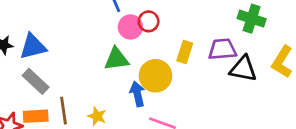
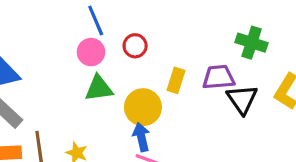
pink circle: (130, 27) -> (91, 52), moved
black triangle: (243, 69) -> (242, 99), turned 44
blue arrow: (137, 94) -> (141, 137), moved

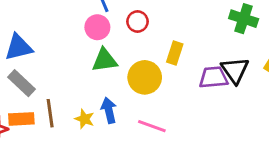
purple trapezoid: (219, 77) -> (213, 77), moved
blue arrow: (141, 137) -> (109, 110), moved

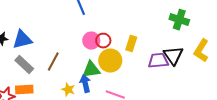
red circle: (137, 21) -> (103, 41), moved
pink circle: (97, 27) -> (91, 41), moved
green triangle: (105, 60) -> (91, 70), moved
brown line: (50, 113) -> (53, 62), moved, turned 36

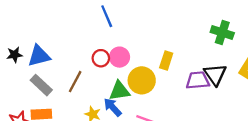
red circle: (103, 41) -> (101, 58), moved
blue arrow: (85, 84) -> (113, 107), turned -30

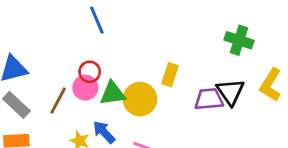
pink circle: (120, 57) -> (85, 88), moved
green triangle: (120, 91) -> (113, 93), moved

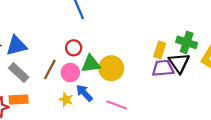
green cross: (239, 40) -> (187, 42), moved
yellow rectangle: (170, 75) -> (160, 50), moved
pink circle: (85, 88) -> (70, 73), moved

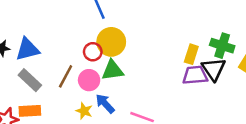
yellow circle: (111, 68) -> (111, 42), moved

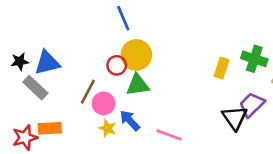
black triangle: (214, 69) -> (235, 118), moved
purple trapezoid: (195, 75) -> (252, 105), moved, turned -40
gray rectangle: (30, 80) -> (35, 88), moved
pink circle: (89, 80) -> (104, 103), moved

